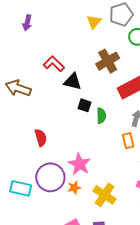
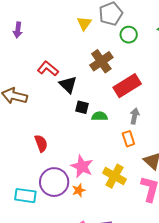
black triangle: (73, 81) -> (68, 85), turned 36
green semicircle: (101, 116) -> (100, 116), turned -84
yellow cross: (105, 195) -> (115, 176), moved

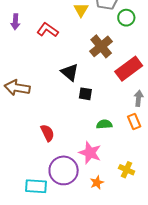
red L-shape: (48, 69) -> (48, 30), moved
green semicircle: (100, 116) -> (104, 124), moved
yellow cross: (115, 176) -> (127, 170), moved, size x0.7
orange star: (79, 190) -> (97, 183), moved

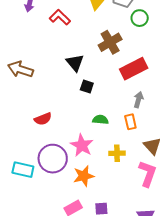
red semicircle: (47, 133) -> (43, 119), turned 84
yellow cross: (127, 170) -> (117, 153), moved, turned -35
orange star: (97, 183) -> (84, 176), size x1.5

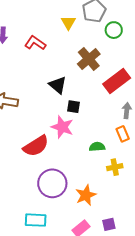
red semicircle: (43, 119) -> (36, 146), size x1.5
green semicircle: (100, 120) -> (97, 147), moved
pink star: (82, 145) -> (62, 127), moved
cyan rectangle: (23, 170) -> (36, 220), moved

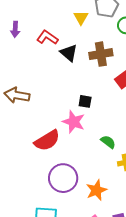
brown cross: (89, 59) -> (101, 54), turned 30
black triangle: (58, 85) -> (69, 53), moved
green semicircle: (97, 147) -> (108, 142), turned 42

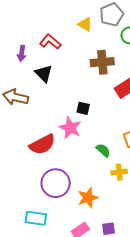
yellow triangle: (81, 18) -> (85, 24), turned -35
purple arrow: (15, 29) -> (22, 53), moved
black triangle: (69, 53) -> (44, 73), moved

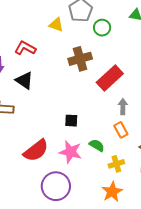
black square: (83, 108) -> (71, 121), moved
pink star: (70, 128) -> (70, 152), moved
orange star: (88, 198) -> (112, 192), moved

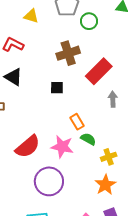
yellow triangle: (56, 25) -> (31, 16), moved
black square: (71, 121) -> (57, 88), moved
orange rectangle: (121, 130) -> (77, 122), moved

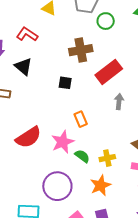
green semicircle: (88, 139) -> (82, 156), moved
pink star: (62, 147) -> (63, 142), turned 30
purple circle: (49, 181) -> (57, 186), moved

